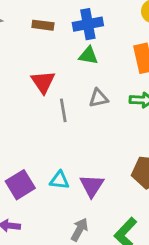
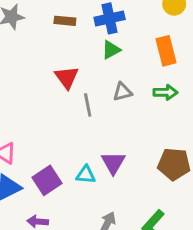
green triangle: (88, 56) -> (111, 50), turned -36
purple triangle: (92, 186) -> (113, 163), moved

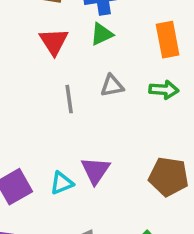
red triangle: (67, 77) -> (54, 42), moved
cyan triangle: (86, 175) -> (62, 183), turned -30

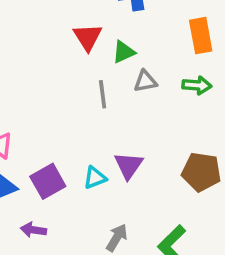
green triangle: (102, 34) -> (124, 52), moved

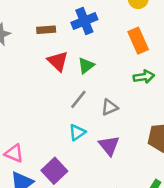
gray triangle: (145, 81) -> (110, 107), moved
gray line: (103, 94) -> (78, 99), turned 60
cyan triangle: (95, 178) -> (77, 132), moved

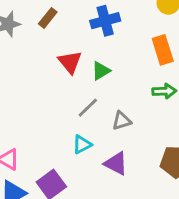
brown rectangle: (46, 30) -> (48, 18), moved, turned -54
purple triangle: (109, 146) -> (116, 163), turned -30

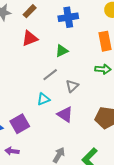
red triangle: (70, 62) -> (30, 38), moved, turned 42
gray triangle: (122, 121) -> (72, 86), turned -32

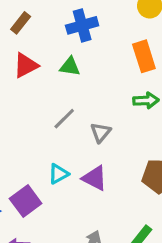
green triangle: (62, 51) -> (70, 67), moved, turned 40
cyan triangle: (44, 99) -> (58, 174), moved

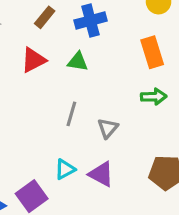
brown rectangle: (21, 23) -> (45, 17), moved
gray line: (64, 119) -> (71, 114), turned -30

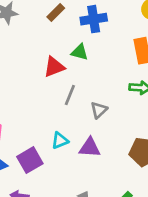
red triangle: (33, 60) -> (54, 67), moved
purple triangle: (101, 174) -> (90, 148), turned -30

